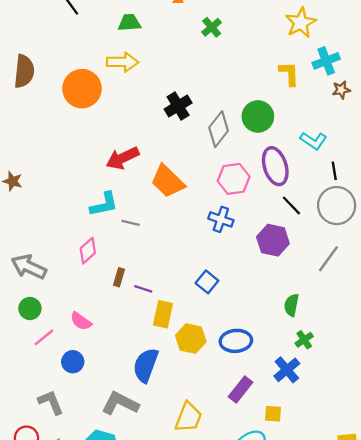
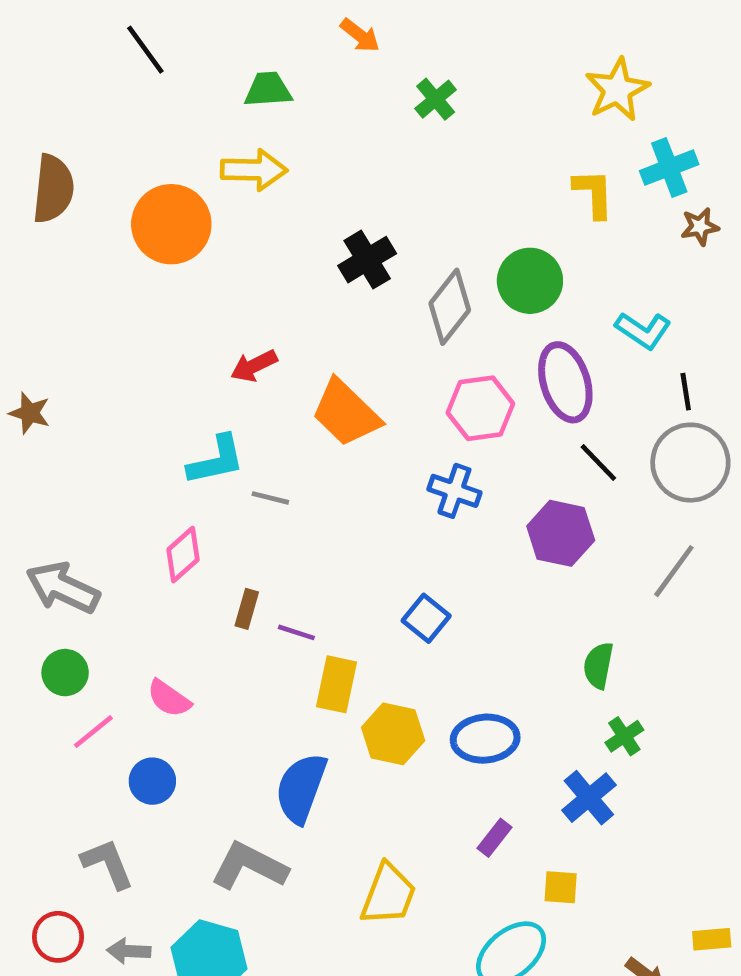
red arrow: (123, 158) -> (254, 366), size x0.7
purple rectangle: (241, 389) -> (495, 838), size x0.7

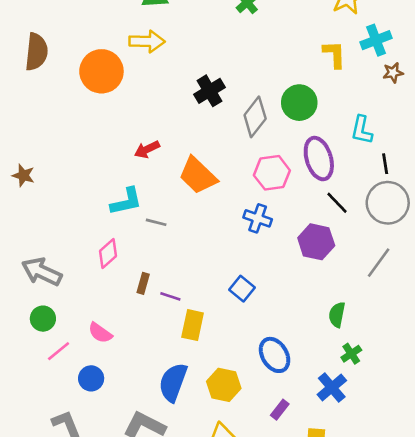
cyan L-shape: (643, 330) -> (362, 130), turned 68
yellow hexagon: (393, 734) -> (224, 385), moved
blue ellipse: (485, 739) -> (275, 355), turned 64

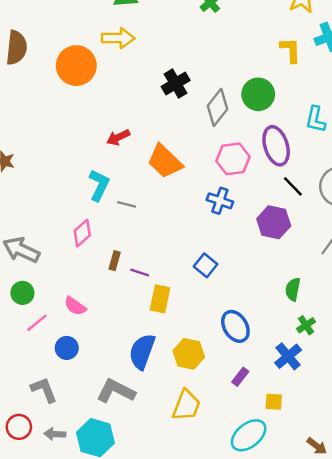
cyan L-shape: (126, 201) -> (99, 185), turned -52

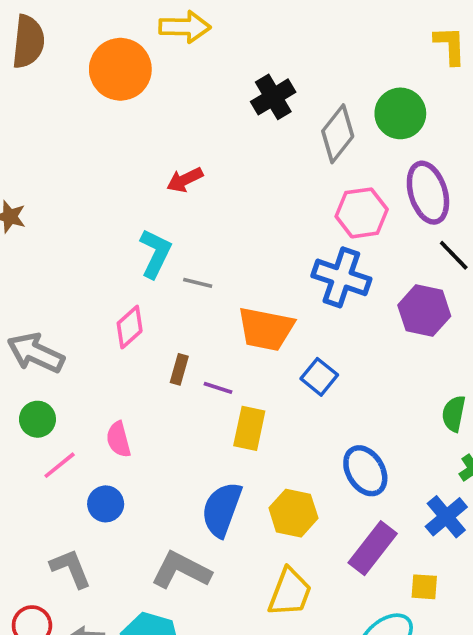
orange trapezoid: (165, 161) -> (266, 329), moved, turned -33
blue cross: (220, 201) -> (341, 277), size x1.4
pink semicircle: (75, 306) -> (119, 439), turned 40
purple rectangle: (240, 377) -> (373, 548), size x1.8

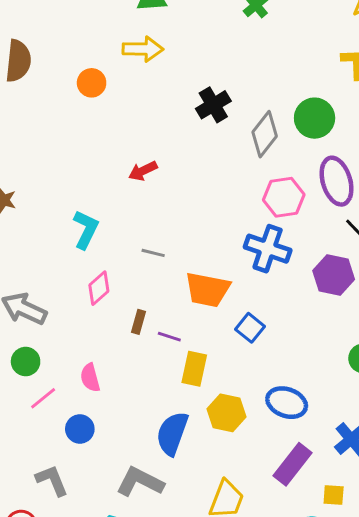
orange circle: (120, 69) -> (92, 83), size x0.6
cyan L-shape: (155, 253) -> (86, 230), moved
blue ellipse: (365, 471) -> (287, 403), turned -39
yellow hexagon: (293, 513) -> (227, 413), moved

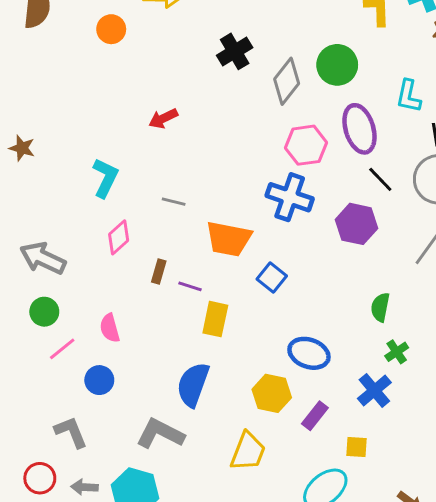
yellow hexagon: (227, 413) -> (272, 393), moved
purple rectangle: (293, 464) -> (315, 416), size x0.7

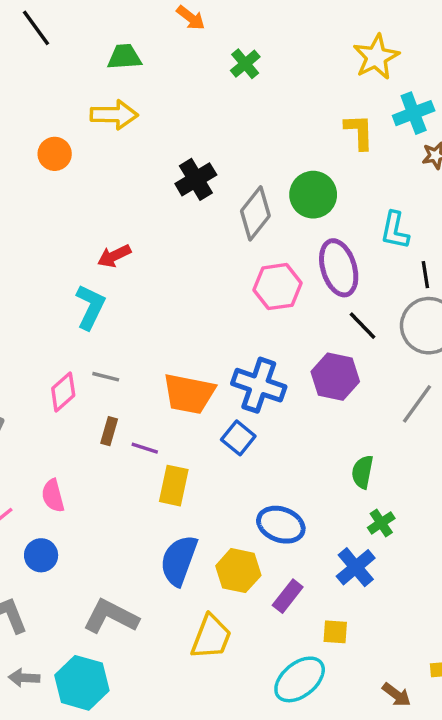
cyan L-shape: (105, 178) -> (90, 307), moved
blue cross: (290, 197) -> (259, 385), moved
gray line: (174, 202) -> (106, 377), moved
blue semicircle: (193, 385) -> (179, 560), moved

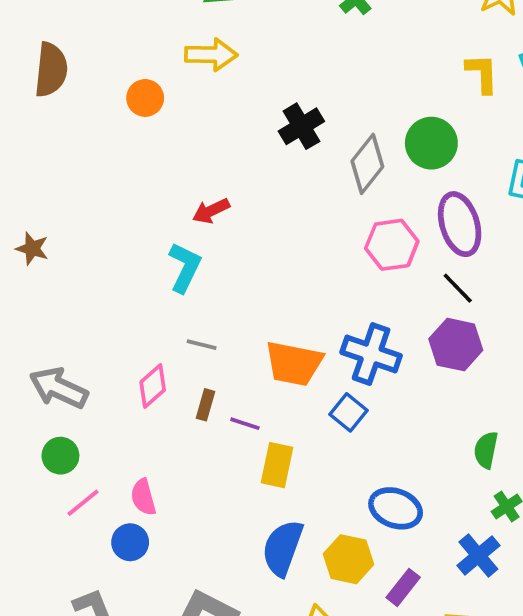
black line: (362, 326) -> (458, 288), moved
pink diamond: (63, 392) -> (153, 386), moved
pink semicircle: (53, 496) -> (143, 497), moved

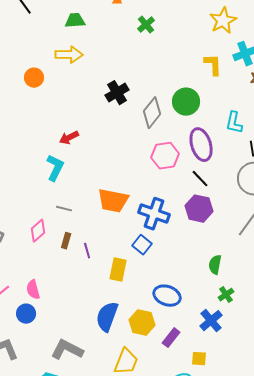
orange trapezoid: (294, 363) -> (113, 201), moved
purple line: (245, 424) -> (87, 251), turned 56
yellow rectangle: (277, 465) -> (118, 270), moved

